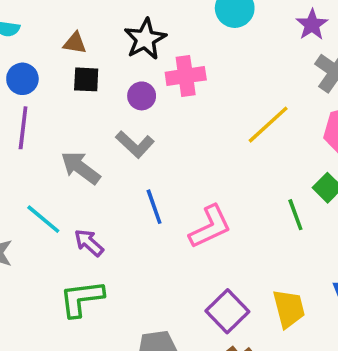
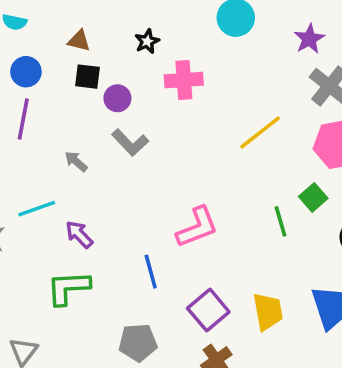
black star: (145, 39) -> (147, 41), size x0.6
purple circle: (142, 96) -> (117, 98), moved
gray arrow: (80, 168) -> (76, 161), size x0.6
blue line: (154, 207) -> (151, 272), moved
cyan line: (43, 219) -> (37, 209), turned -63

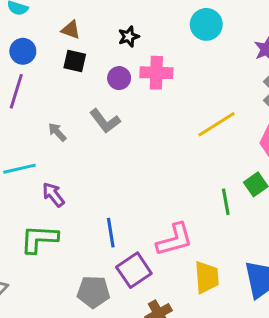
purple circle: (117, 98) -> (119, 78), moved
pink L-shape: (197, 227) -> (175, 240), moved
purple square: (208, 310) -> (134, 270), moved

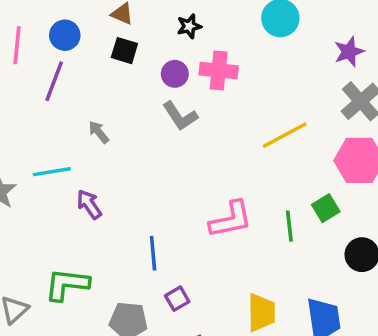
gray L-shape: (105, 121) -> (180, 116), moved
green L-shape: (39, 239) -> (67, 284), moved
pink L-shape: (175, 240) -> (231, 219), moved
purple square: (134, 270) -> (177, 299), size x0.6

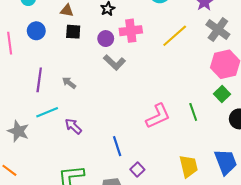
purple line: (54, 81) -> (39, 80), moved
yellow line: (285, 135) -> (175, 36), moved
green square: (326, 208) -> (222, 94), moved

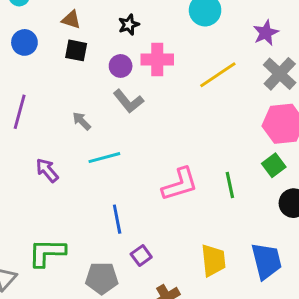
gray arrow: (69, 83) -> (82, 121), moved
cyan line: (47, 112) -> (104, 158), moved
purple arrow: (73, 126) -> (47, 170), moved

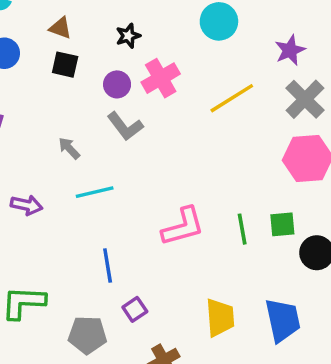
pink cross: (157, 60) -> (161, 78), turned -32
green square: (274, 165) -> (282, 224), moved, turned 30
purple arrow: (47, 170) -> (26, 205), turned 140

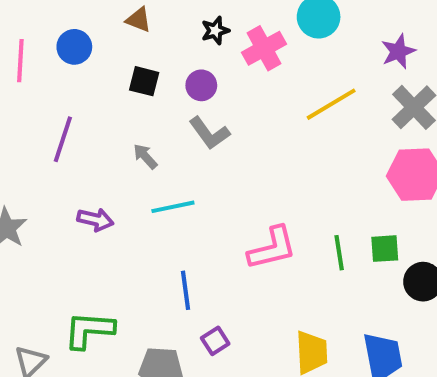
black square: (65, 65) -> (144, 81), moved
pink cross: (161, 78) -> (264, 48), moved

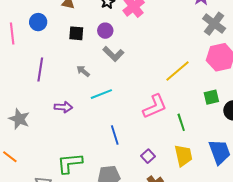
yellow line: (331, 104) -> (178, 71), moved
green line: (339, 253) -> (181, 122), moved
purple square: (215, 341) -> (148, 156), moved

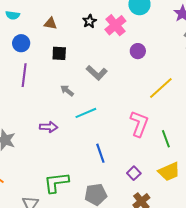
purple circle: (105, 31) -> (138, 51), moved
purple line: (40, 70) -> (24, 75), moved
pink L-shape: (155, 106) -> (139, 124), turned -44
yellow trapezoid: (183, 156) -> (169, 172), turned 80

